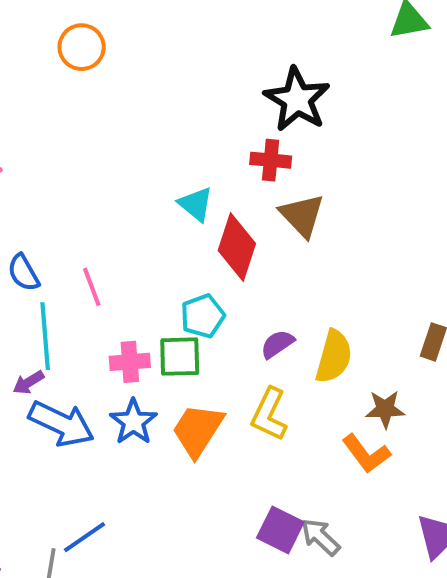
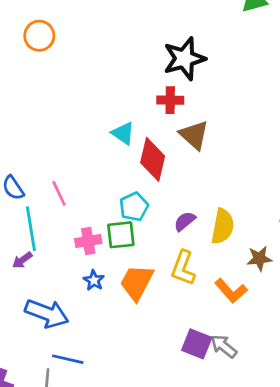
black star: (297, 99) -> (184, 59), turned 30
blue star: (133, 422) -> (94, 280), size x0.7
blue arrow: (61, 424) -> (47, 313), moved
orange L-shape: (366, 454) -> (231, 291), moved
blue line: (84, 537) -> (68, 359), turned 52

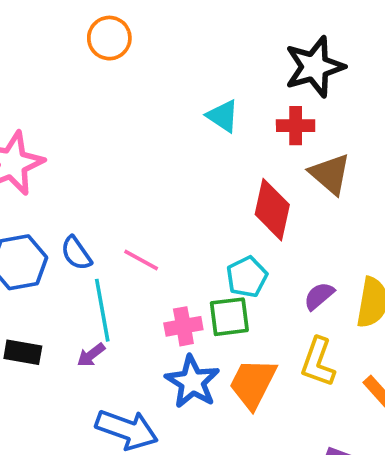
cyan triangle: (123, 133) -> (223, 116), moved
pink line: (59, 194) -> (141, 260), turned -35
blue star: (94, 280) -> (192, 382), size x1.8

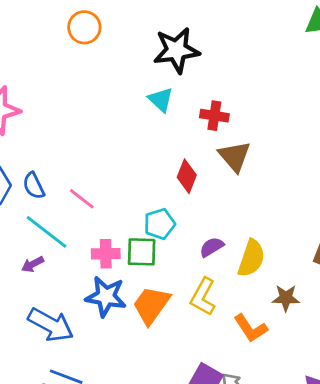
black star: (315, 67) -> (176, 50), moved
red diamond: (272, 210) -> (187, 176), size x0.7
cyan line: (102, 310) -> (46, 232), turned -51
blue star: (192, 382) -> (106, 297), turned -30

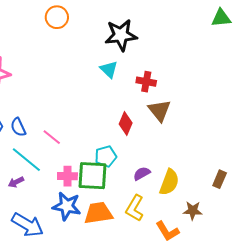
green square: (142, 252) -> (93, 176), size x1.4
orange trapezoid: (151, 305) -> (98, 213), turned 44

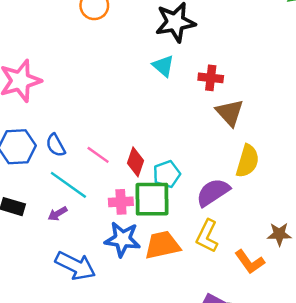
red diamond: (126, 123) -> (135, 162), moved
purple semicircle: (142, 174) -> (213, 192), size x1.6
yellow semicircle: (169, 182) -> (248, 161), moved

